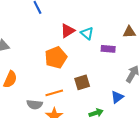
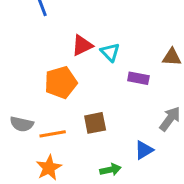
gray semicircle: (35, 104) -> (22, 124), moved

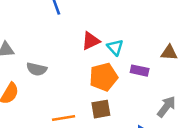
orange pentagon: (61, 82) -> (104, 77), moved
gray semicircle: (22, 124) -> (37, 69), moved

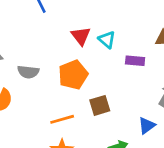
red triangle: (91, 41) -> (81, 36), turned -36
orange pentagon: (104, 77) -> (73, 75), moved

